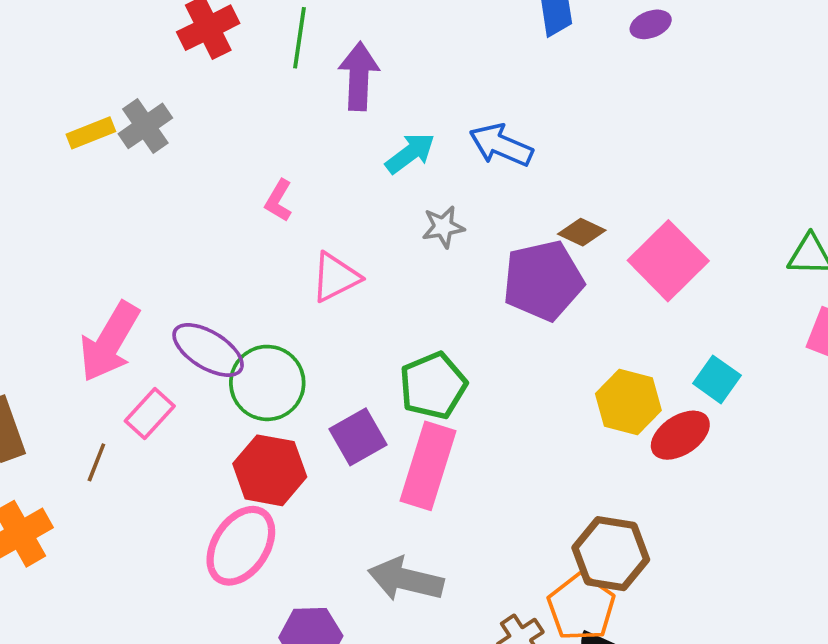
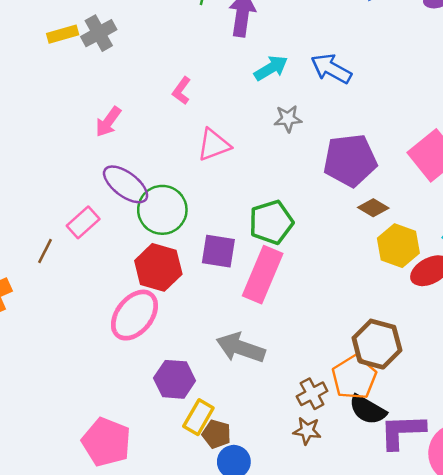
brown diamond: (582, 232) -> (373, 208), moved
pink arrow: (109, 342) -> (108, 122), moved, size x0.6
purple square: (358, 437) -> (218, 251), turned 33

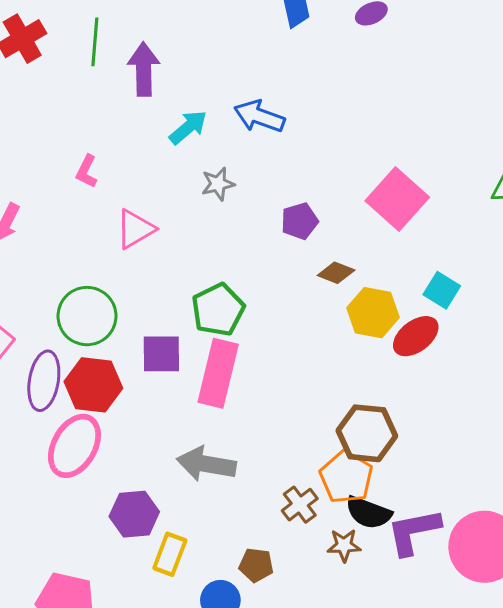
purple pentagon: (350, 160) -> (299, 221), size x0.6
purple ellipse: (126, 184) -> (44, 381), moved, turned 72
brown star: (307, 431) -> (344, 545), moved
brown pentagon: (217, 434) -> (256, 565), moved

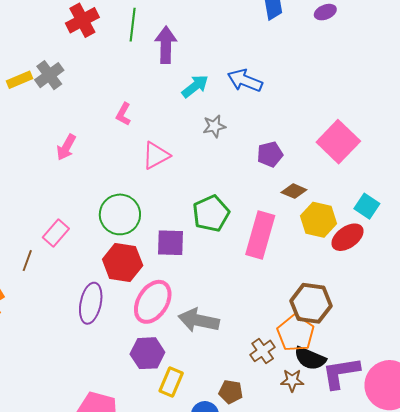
pink rectangle: (218, 373) -> (260, 235), moved
purple ellipse: (44, 381) -> (91, 303), moved
pink ellipse: (74, 446) -> (153, 302), moved

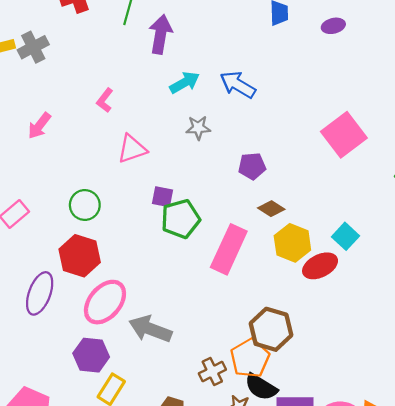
pink square: (338, 142) -> (344, 135), moved
green circle: (120, 214) -> (85, 205), size x0.7
purple square: (171, 243) -> (162, 197), moved, size x0.7

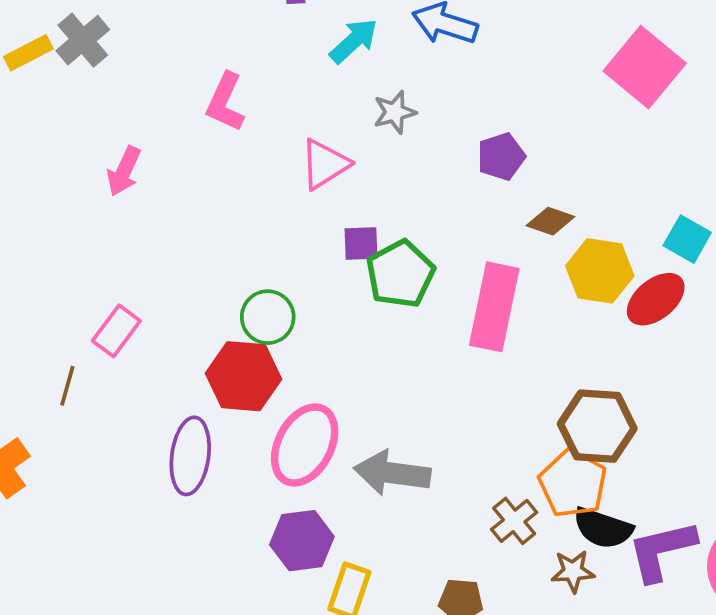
pink L-shape: (105, 100) -> (225, 102), size x1.4
pink triangle: (132, 149) -> (325, 164), moved
green circle: (85, 205) -> (268, 317), moved

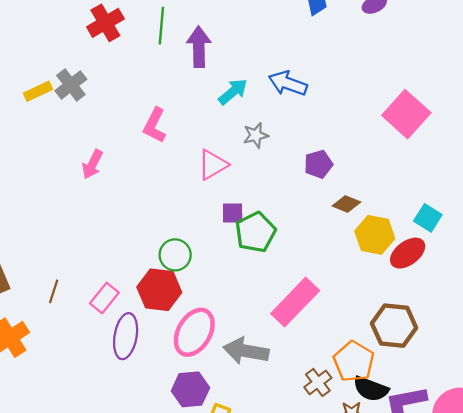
pink rectangle: (494, 307) -> (295, 302), moved, turned 30
pink rectangle: (116, 331) -> (104, 298), moved
brown hexagon: (597, 426) -> (394, 326), moved

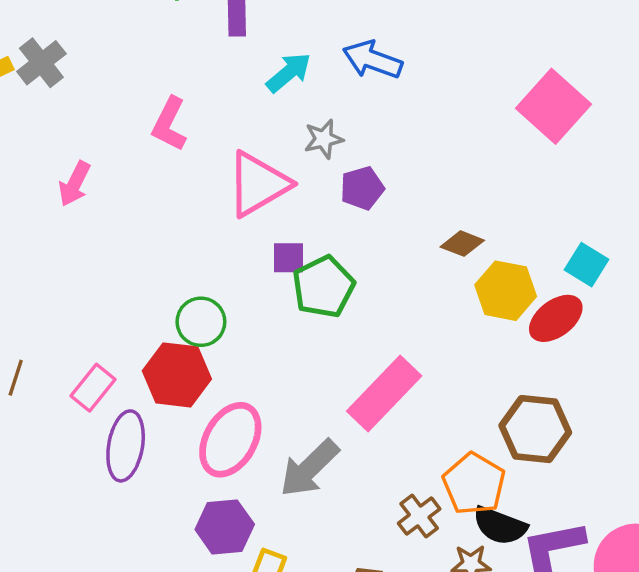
purple pentagon: (318, 164) -> (362, 188), moved
pink triangle: (213, 165) -> (258, 184), size x1.4
gray arrow: (246, 351) -> (309, 468), turned -54

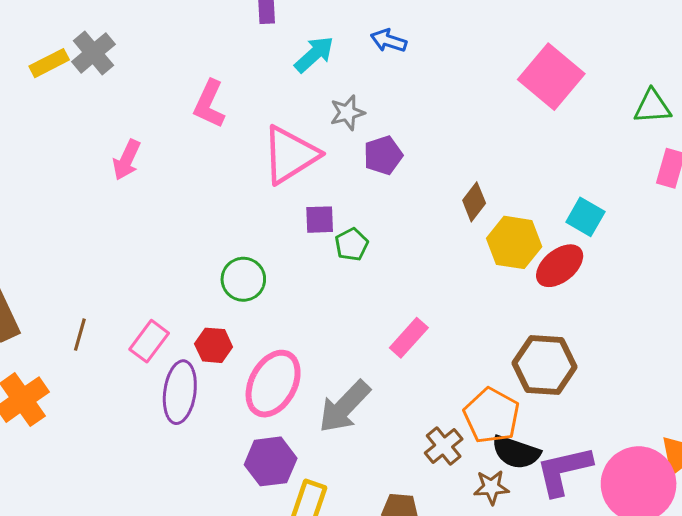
blue arrow: (372, 60) -> (389, 41), size x0.7
brown diamond: (462, 244) -> (474, 202), turned -72
green pentagon: (323, 287) -> (352, 244), size x0.6
red hexagon: (177, 375) -> (214, 345), moved, size x0.6
pink rectangle: (384, 393) -> (409, 338), size x0.6

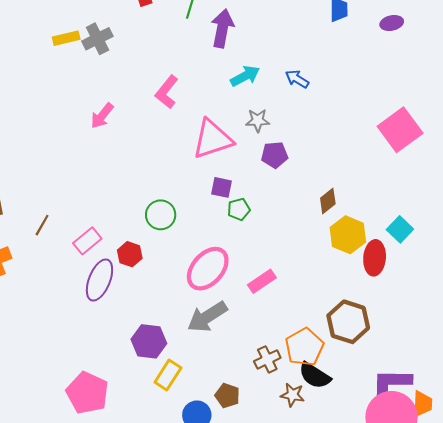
red ellipse: (560, 266) -> (375, 258), turned -60
pink ellipse: (273, 384) -> (208, 269), moved
purple L-shape: (564, 471) -> (391, 383), moved

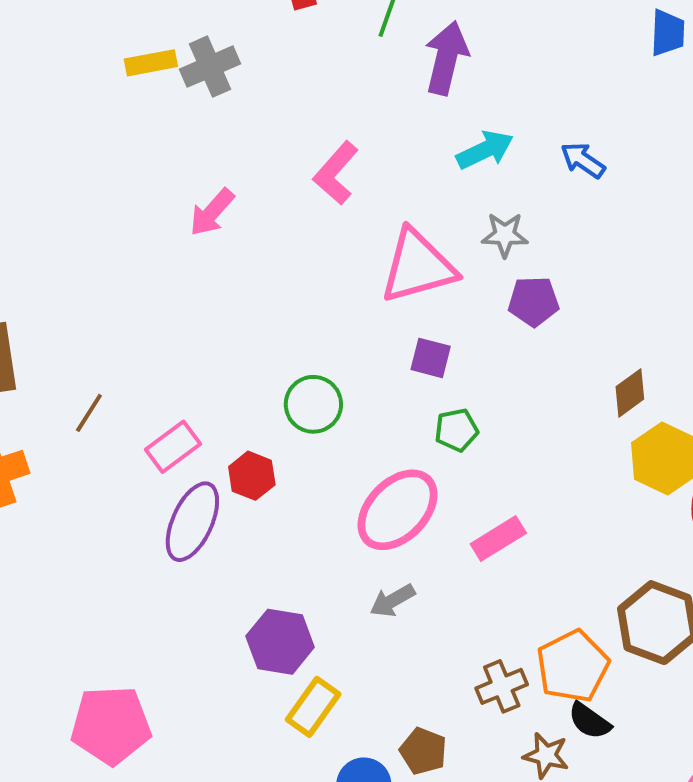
green pentagon: (239, 209) -> (456, 430), moved
gray arrow: (207, 317) -> (392, 601), size x0.6
black semicircle: (315, 375) -> (590, 721), size x0.7
pink pentagon: (87, 393) -> (111, 725), moved, turned -30

